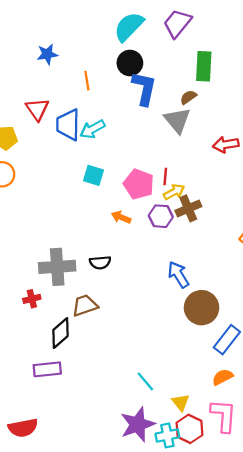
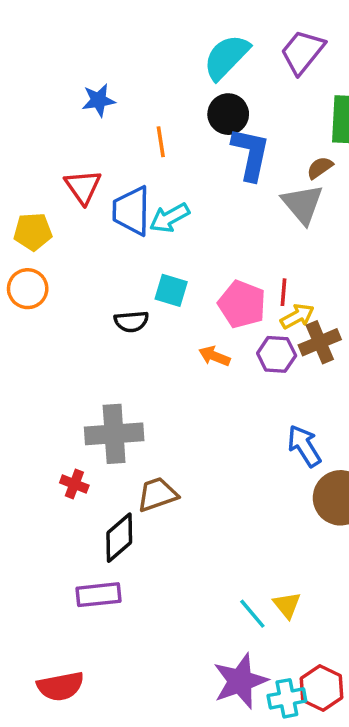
black semicircle: (100, 262) -> (131, 322), moved
red cross: (32, 299) -> (74, 484), turned 35
yellow triangle: (181, 402) -> (287, 605), moved

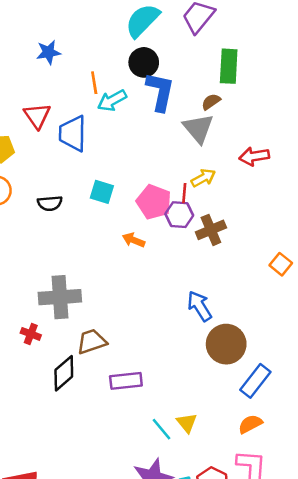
cyan arrow: (169, 218) -> (112, 100), moved
yellow arrow: (297, 316) -> (203, 178), moved
black semicircle: (131, 322) -> (50, 203), moved
purple hexagon: (277, 354) -> (179, 215), moved
purple rectangle: (99, 595) -> (126, 381), moved

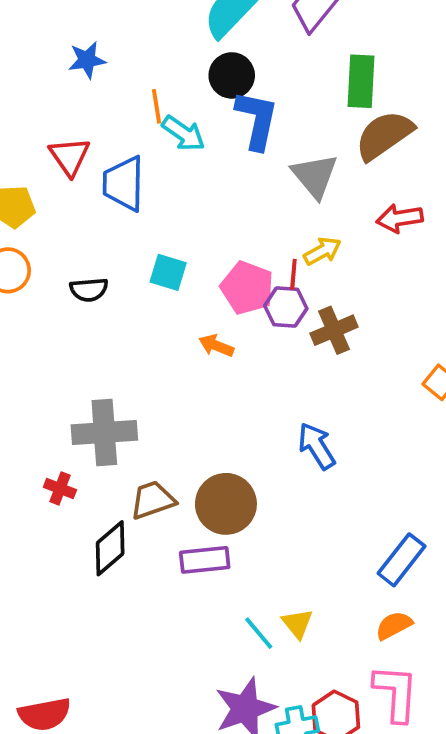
cyan arrow: (112, 100) -> (183, 133), turned -116
brown semicircle: (211, 102) -> (384, 135), moved, size x2.0
brown circle: (226, 344) -> (226, 504), moved

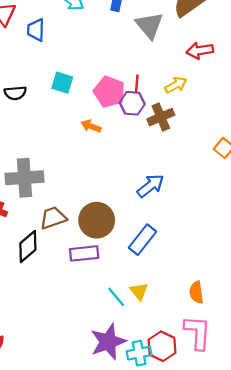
blue trapezoid: (124, 184) -> (36, 30), size x0.7
yellow arrow: (322, 251) -> (176, 85), moved
blue arrow: (317, 446) -> (151, 186), turned 84
blue rectangle: (402, 560) -> (143, 240), moved
orange semicircle: (394, 625) -> (196, 292), turned -70

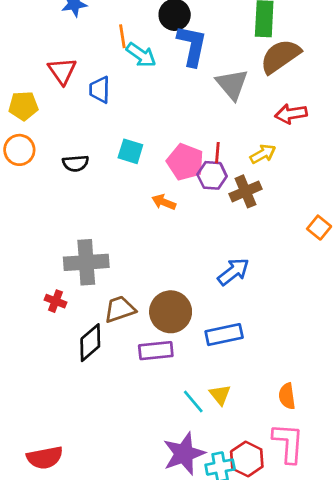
blue rectangle: (143, 240) -> (224, 335), turned 40

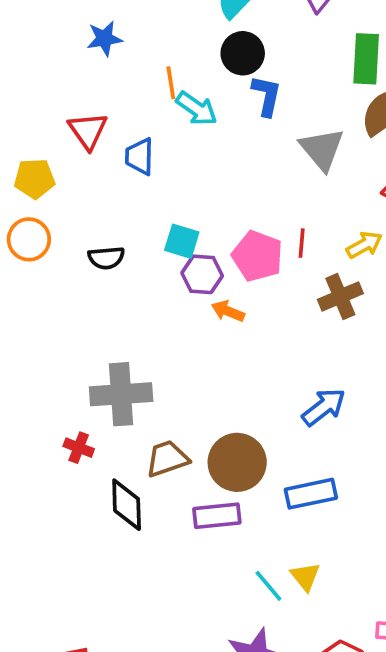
blue L-shape: (192, 46) -> (267, 96), size x0.7
purple hexagon: (212, 175) -> (202, 274), moved
black diamond: (90, 343) -> (127, 505), turned -51

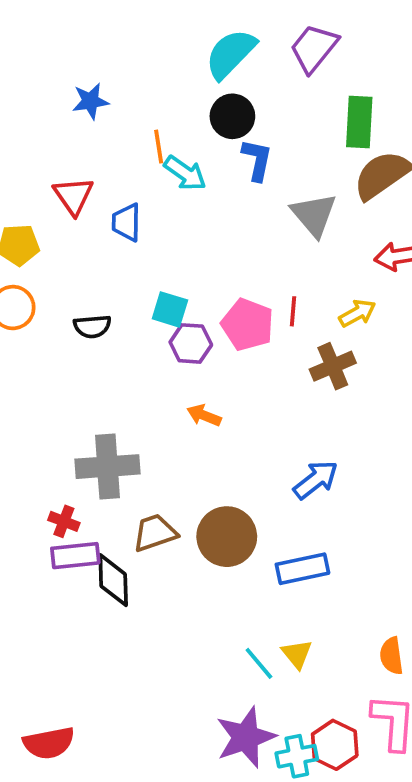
orange arrow: (228, 311) -> (204, 415), moved
purple rectangle: (217, 516) -> (75, 556), moved

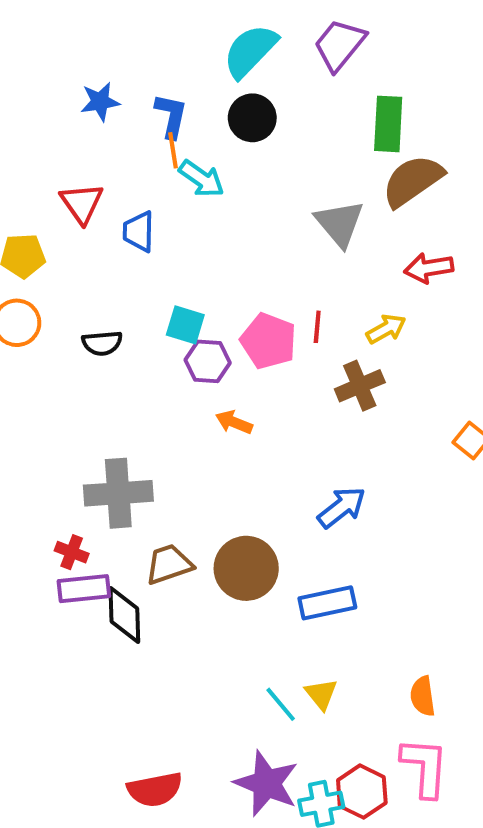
blue L-shape: (257, 160) -> (171, 116), moved
orange arrow: (204, 415) -> (234, 422), moved
purple star: (246, 737) -> (266, 783), turned -30
red semicircle: (49, 743) -> (155, 790), moved

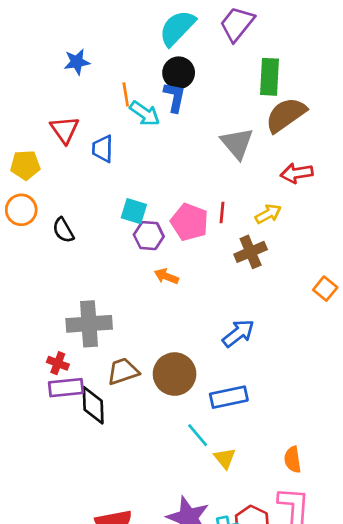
blue L-shape: (171, 116) -> (175, 97), moved
black semicircle: (102, 343) -> (63, 230), moved, turned 65
cyan line: (281, 704) -> (198, 435), moved

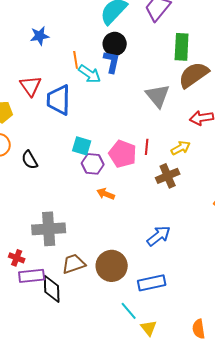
blue trapezoid: (103, 149) -> (59, 100), size x1.5
red cross: (58, 363) -> (17, 258), moved

